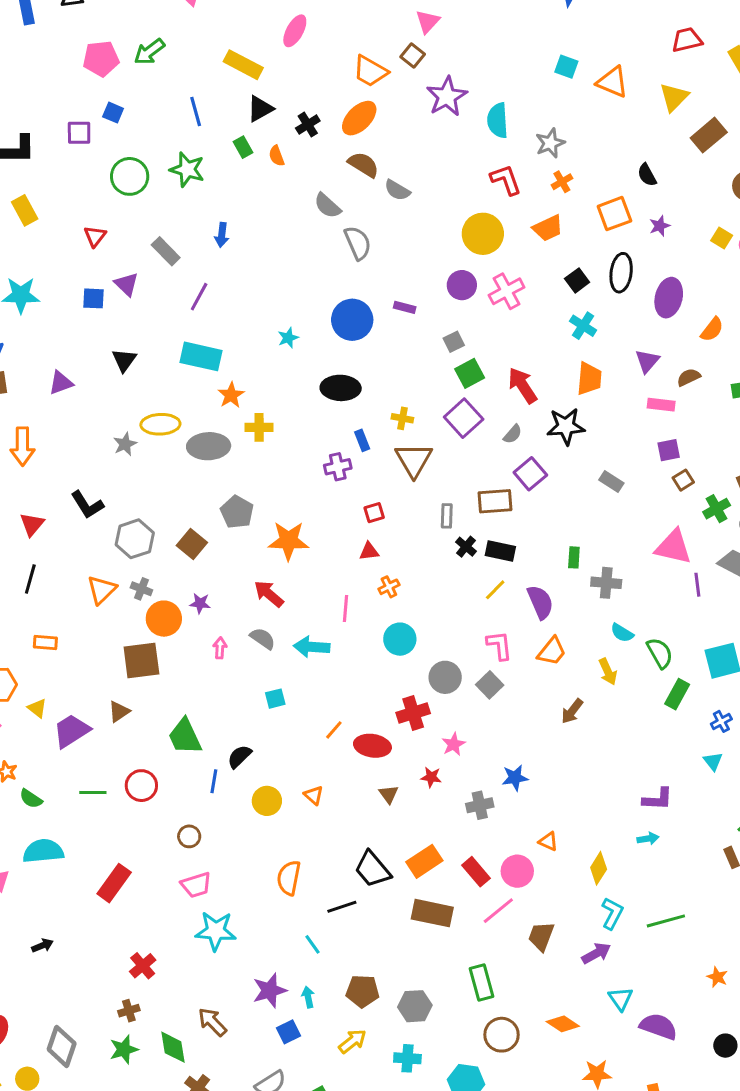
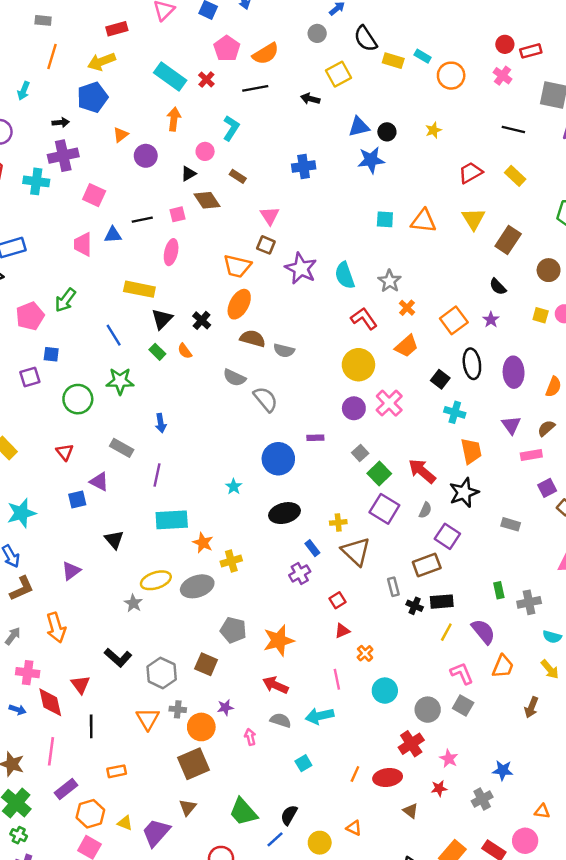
black semicircle: (647, 175) -> (498, 287), moved
blue star: (515, 778) -> (503, 770), turned 30
blue line: (214, 781) -> (275, 839), turned 54

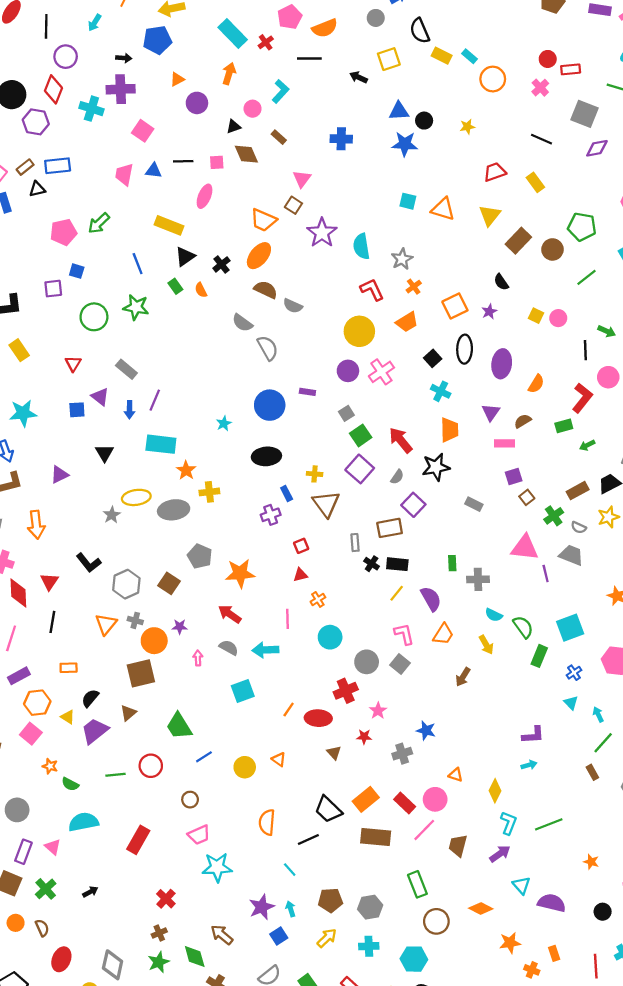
brown circle: (549, 270) -> (552, 249), moved
blue arrow: (161, 423) -> (130, 410), moved
cyan square: (303, 763) -> (243, 691), size x1.5
black semicircle: (289, 815) -> (90, 698), moved

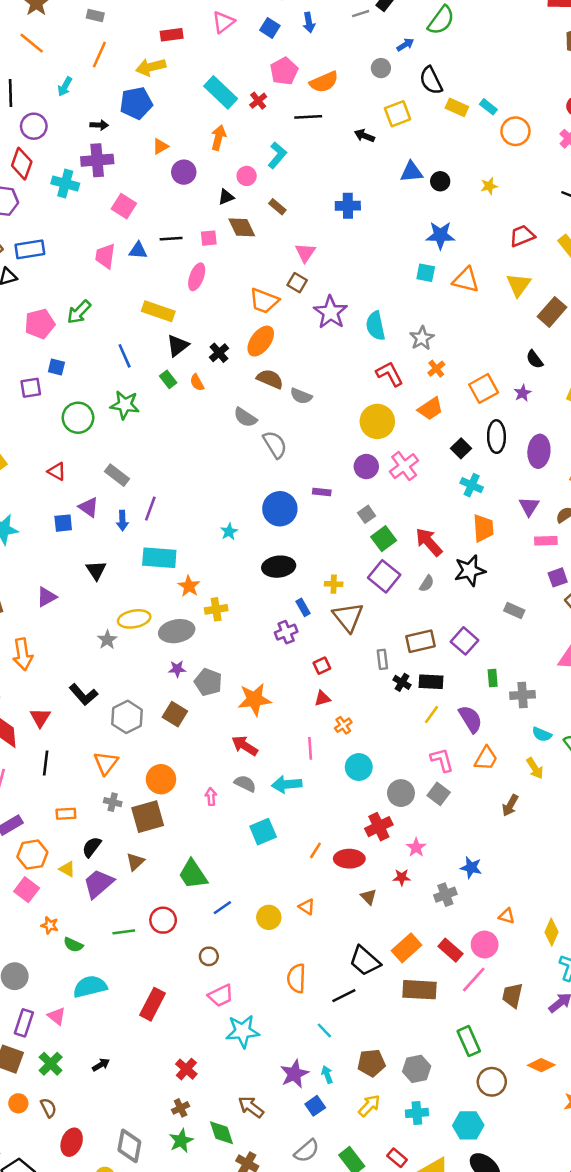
blue star: (405, 144) -> (440, 235), moved
red triangle: (73, 364) -> (57, 471), turned -30
purple square: (413, 505) -> (465, 641), moved
gray cross: (135, 620) -> (113, 802), moved
purple star: (180, 627) -> (177, 669), moved

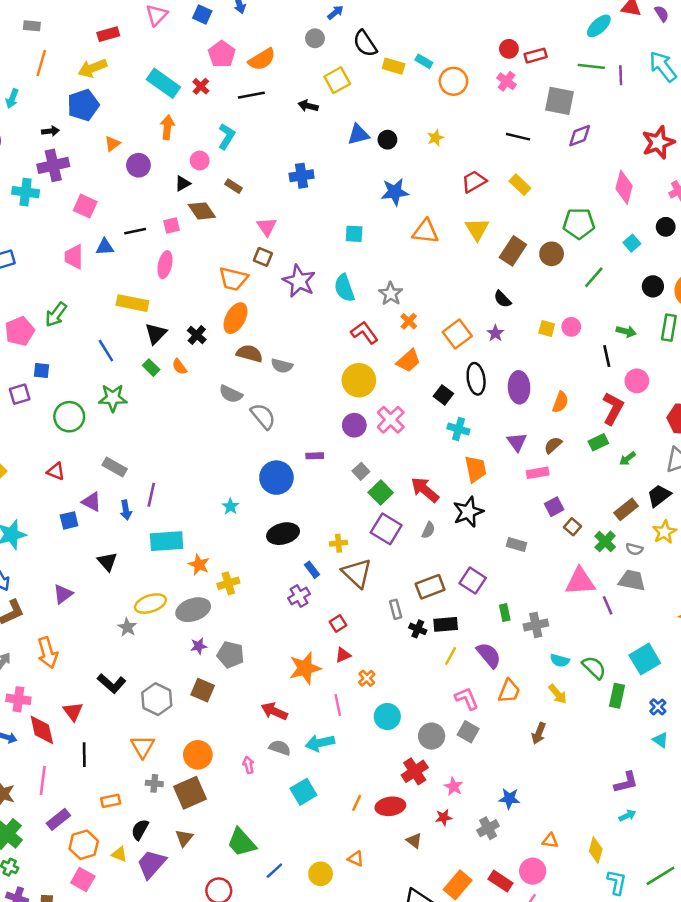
cyan square: (426, 273) -> (354, 234), moved
orange star: (254, 699) -> (305, 668), moved

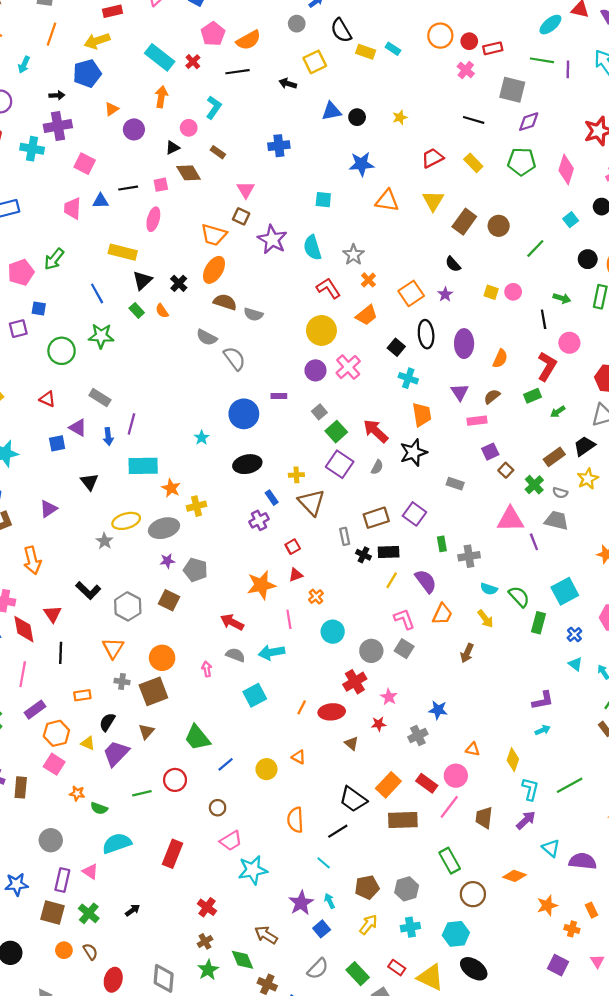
orange circle: (453, 81) -> (440, 36), moved
green pentagon: (579, 223) -> (522, 162), moved

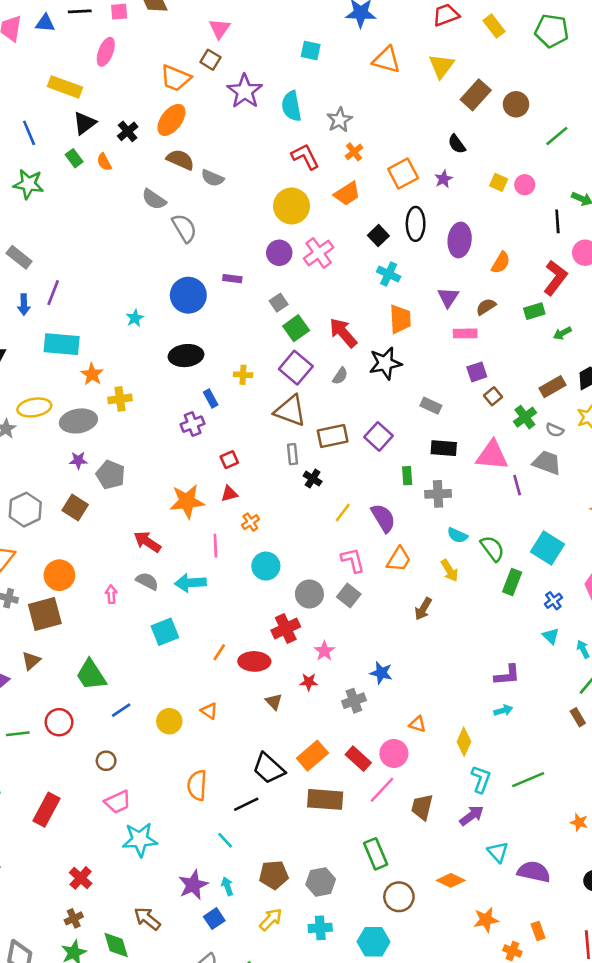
brown triangle: (312, 502) -> (290, 411), moved, turned -32
black rectangle: (389, 552) -> (444, 448), moved
cyan square: (565, 591) -> (548, 548), turned -36

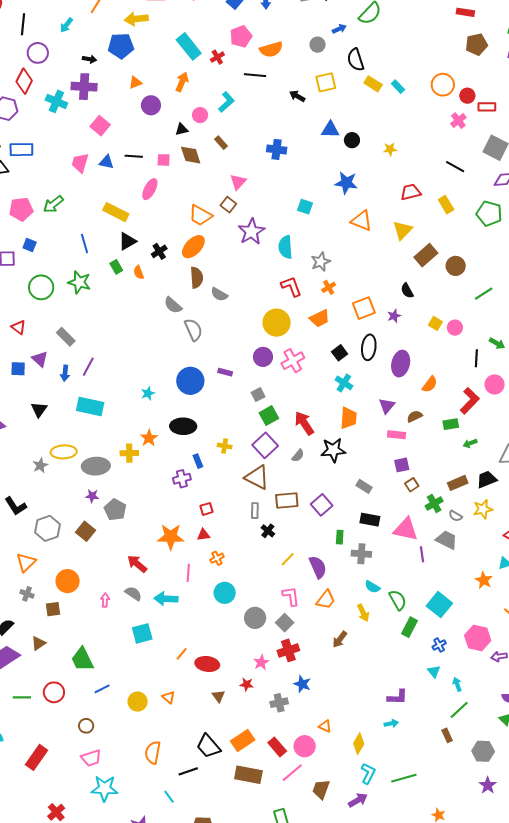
brown semicircle: (180, 160) -> (197, 278), turned 55
orange star: (92, 374) -> (149, 438), moved
brown square: (45, 614) -> (53, 609), size x0.6
red cross: (286, 629) -> (288, 650), moved

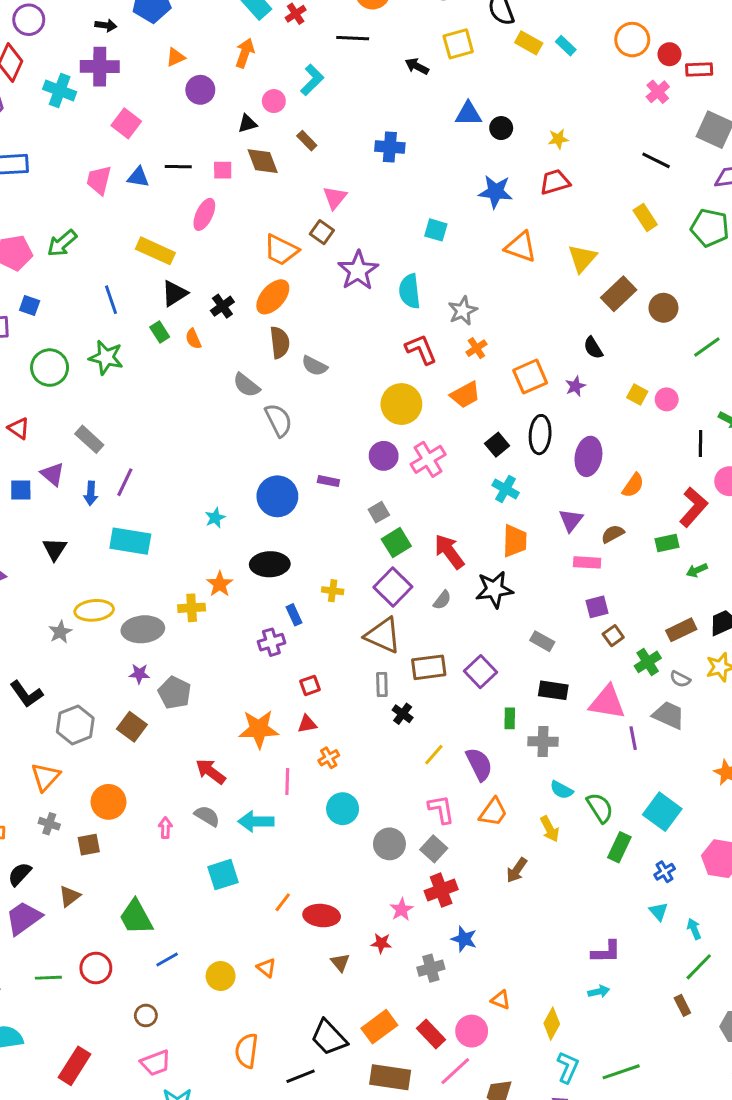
red trapezoid: (411, 192) -> (555, 182), moved

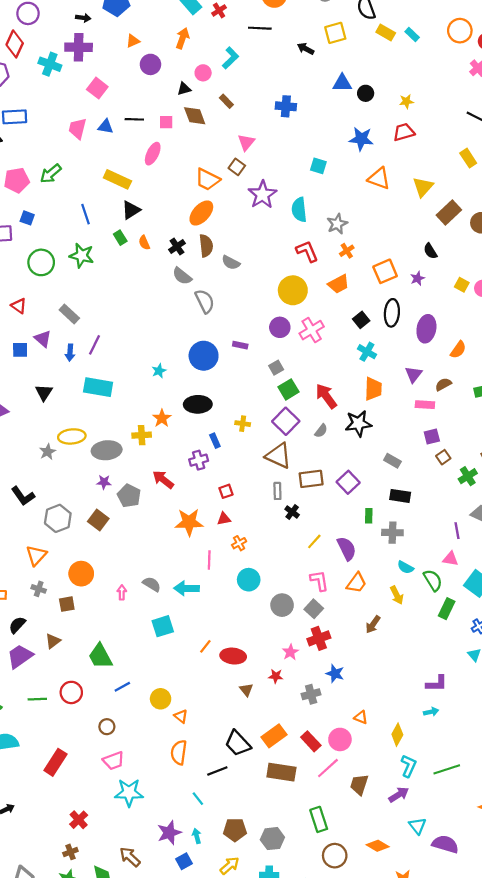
black cross: (222, 306) -> (177, 247), moved
pink triangle: (607, 702) -> (450, 559), moved, size x0.6
red arrow: (211, 771) -> (163, 479), moved
orange triangle: (266, 968) -> (181, 716), moved

